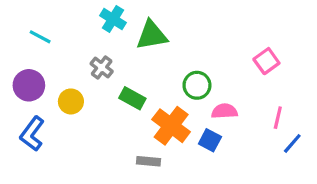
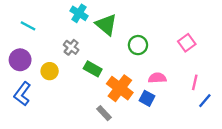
green triangle: (152, 35) -> (106, 25), turned 50
green circle: (197, 85) -> (138, 45), moved
gray rectangle: (148, 161) -> (104, 113), turned 42

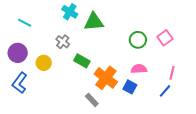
green triangle: (106, 25) -> (94, 22), turned -45
green circle: (138, 45) -> (138, 40), moved
blue line: (205, 101) -> (165, 91), moved

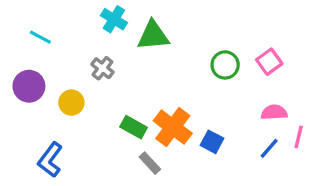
green rectangle: (82, 61) -> (134, 127), moved
pink semicircle: (139, 69) -> (274, 112), moved
pink line: (172, 73) -> (299, 137), moved
blue L-shape: (20, 83) -> (50, 160), moved

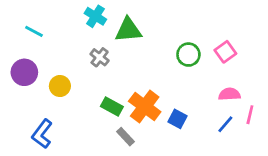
gray cross: (102, 68) -> (100, 57), moved

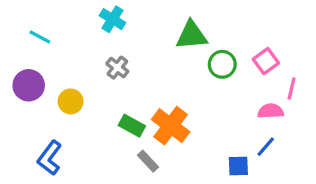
green triangle: (128, 30) -> (192, 35), moved
pink line: (250, 115) -> (292, 89), moved
blue square: (177, 119) -> (238, 166), moved, turned -30

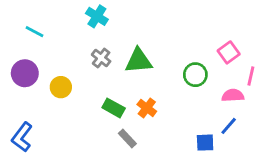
green triangle: (192, 35) -> (139, 61), moved
green circle: (222, 64) -> (195, 75), moved
orange cross: (171, 126) -> (147, 108), size x0.6
blue L-shape: (50, 158) -> (22, 137), moved

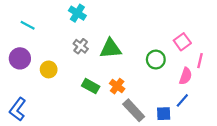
pink semicircle: (233, 95) -> (186, 76), turned 112
gray rectangle: (127, 138) -> (134, 110), moved, size x1.5

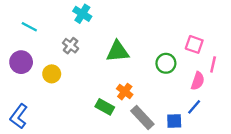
pink square: (182, 42) -> (194, 44), turned -35
gray cross: (81, 46) -> (71, 46), moved
green rectangle: (91, 86) -> (105, 107), moved

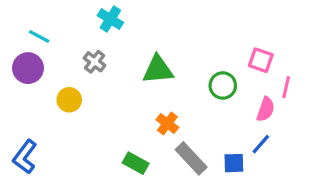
purple circle: (21, 62) -> (28, 68), moved
green rectangle: (105, 107) -> (136, 163), moved

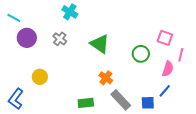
cyan line: (39, 36) -> (14, 18), moved
purple circle: (28, 68) -> (27, 38), moved
green triangle: (158, 70) -> (100, 44), turned 40
yellow circle: (69, 100) -> (40, 77), moved
green rectangle: (136, 163) -> (86, 103), turned -35

